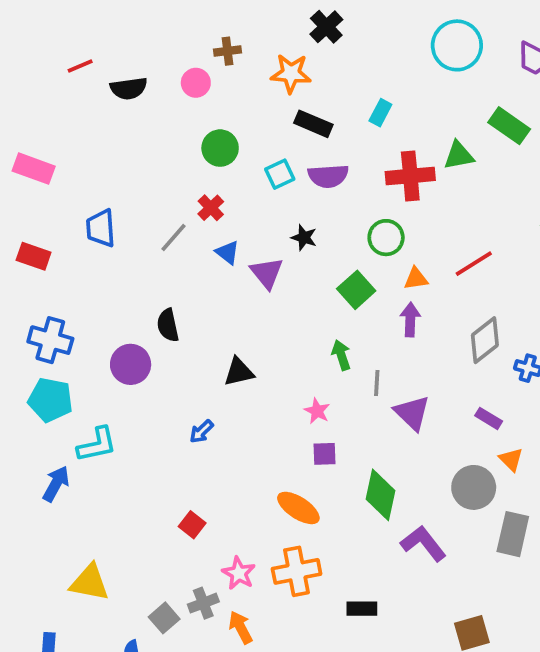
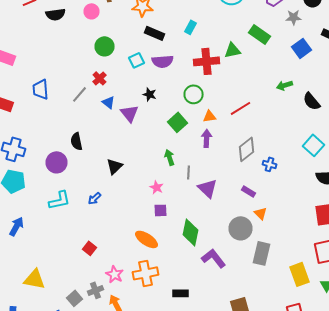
black triangle: (239, 372) -> (114, 166), turned -30
cyan L-shape: (97, 445) -> (60, 200), moved

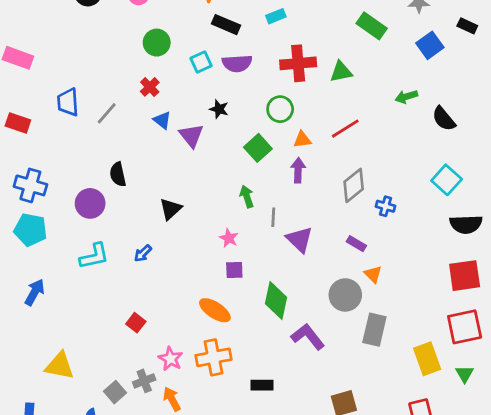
cyan rectangle: (190, 27) -> (276, 16), turned 40
green triangle: (232, 50) -> (341, 72), moved
gray line: (80, 94) -> (107, 113), moved

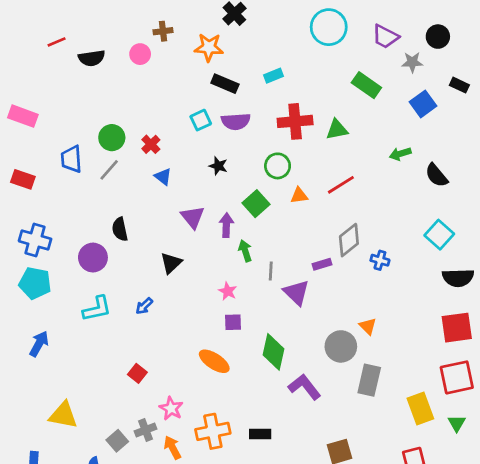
green circle: (157, 43) -> (112, 138), moved
purple triangle: (191, 135) -> (193, 217), moved
purple arrow: (298, 170) -> (226, 225), moved
purple rectangle: (356, 244) -> (322, 264), moved, turned -48
orange cross: (214, 357) -> (213, 431), moved

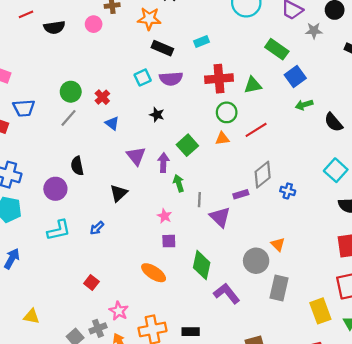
blue square: (423, 104) -> (295, 76), moved
blue trapezoid: (71, 159) -> (24, 108), moved, turned -90
green circle: (278, 166) -> (227, 112), moved
yellow triangle: (63, 415) -> (31, 316), size x0.7

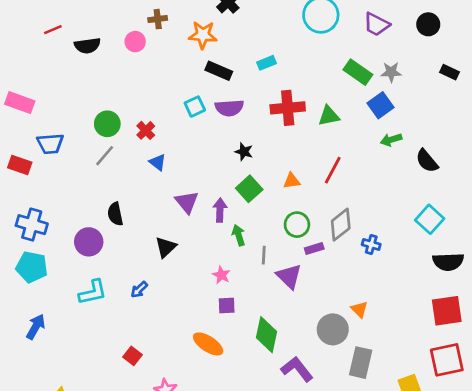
gray star: (314, 31) -> (391, 72), moved
green circle: (227, 112) -> (297, 225), moved
black star: (157, 115) -> (244, 152), moved
red line: (256, 130) -> (333, 170), turned -30

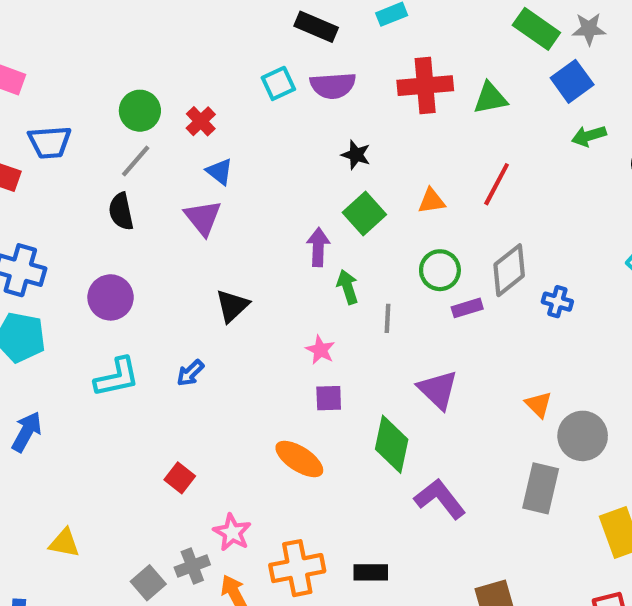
purple triangle: (187, 202) -> (203, 218), moved
black semicircle: (115, 214) -> (121, 211), moved
purple triangle: (289, 276) -> (438, 390), moved
gray circle: (333, 329) -> (583, 436), moved

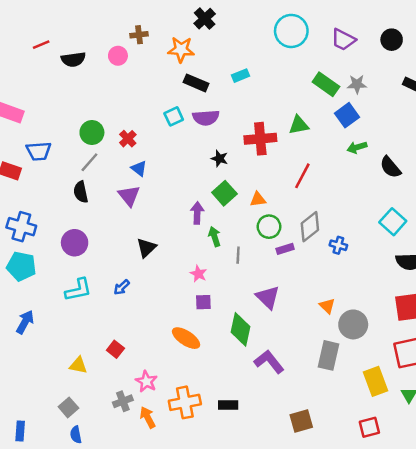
red cross: (425, 86) -> (260, 139), moved
orange triangle: (432, 201) -> (258, 199), moved
yellow triangle: (64, 543) -> (78, 365), moved
gray square: (148, 583) -> (68, 407), moved

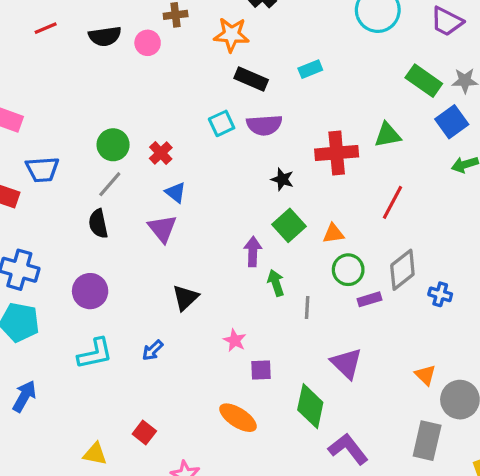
black semicircle: (73, 59) -> (105, 36), moved
pink star: (198, 274) -> (235, 340), moved

